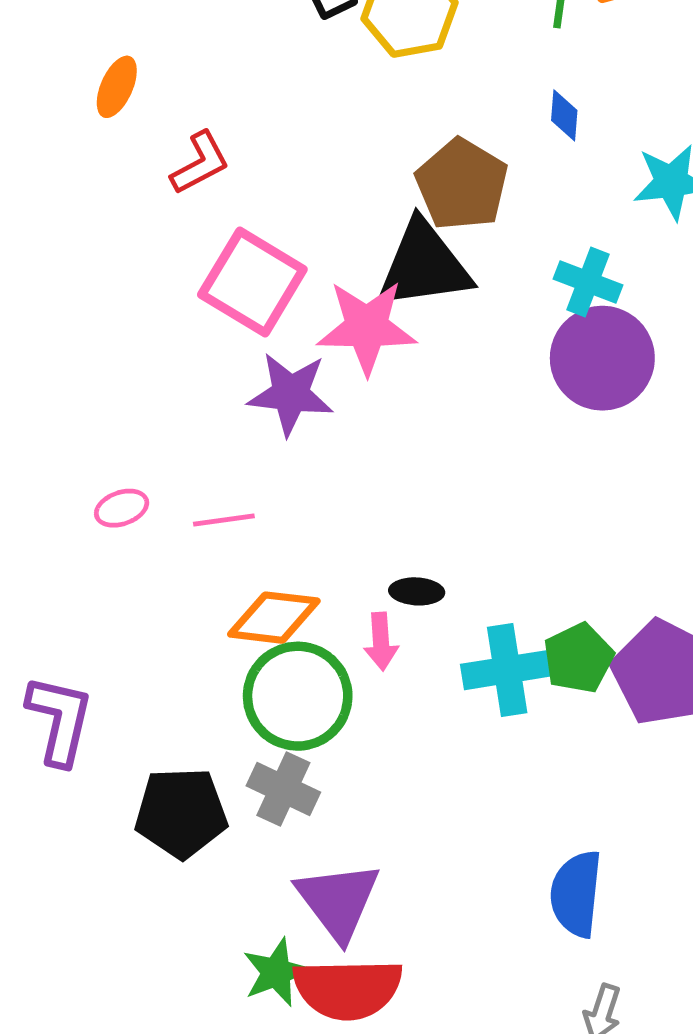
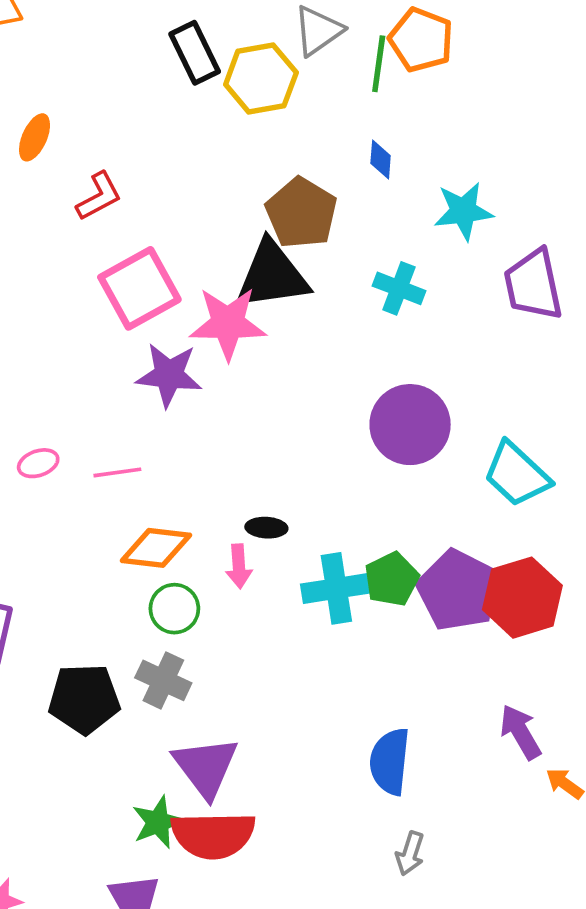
pink square: (252, 282) -> (139, 288), turned 30
purple circle: (602, 358) -> (410, 425), moved
green circle: (298, 696) -> (174, 609), size x0.6

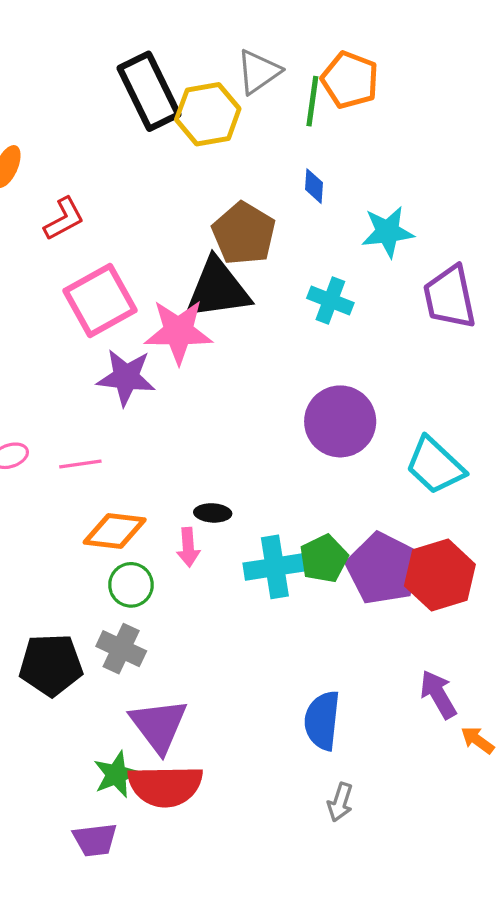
black rectangle: (195, 53) -> (149, 91), size x1.4

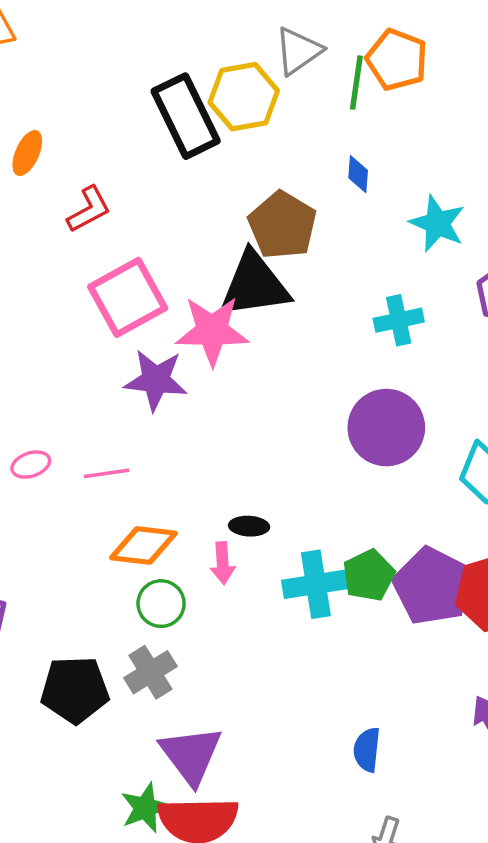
black rectangle: (149, 91) -> (186, 116), moved
cyan star: (388, 232) -> (437, 223), turned 30
cyan cross: (330, 301) -> (399, 320), moved, turned -33
gray cross: (121, 649) -> (150, 672), turned 33
blue semicircle: (322, 720) -> (367, 750), size x0.7

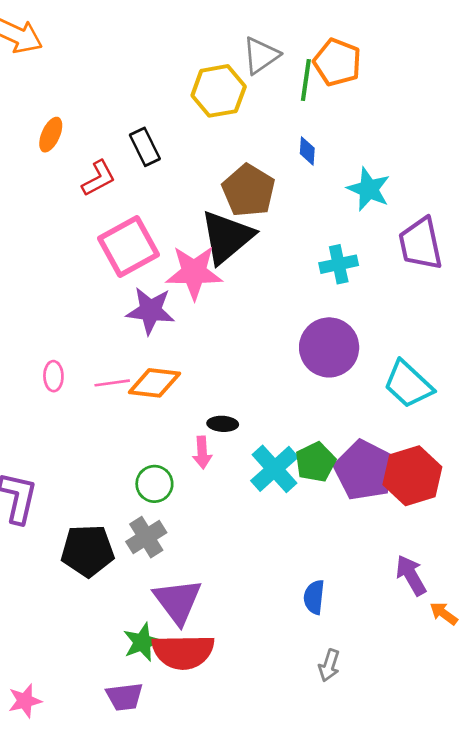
black rectangle: (186, 116) -> (145, 147), moved, size x0.6
black triangle: (254, 285) -> (227, 237), turned -32
pink ellipse: (31, 465) -> (53, 376), turned -72
orange diamond: (143, 545) -> (154, 383), moved
cyan cross: (316, 584) -> (275, 469), turned -33

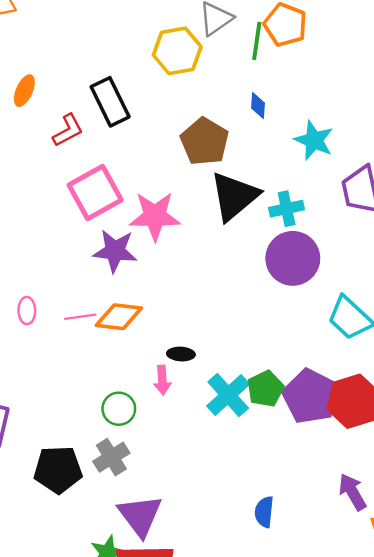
black rectangle: (145, 147) -> (110, 102), size x1.4
black triangle: (227, 237) -> (234, 196), moved
purple circle: (329, 347) -> (293, 258), moved

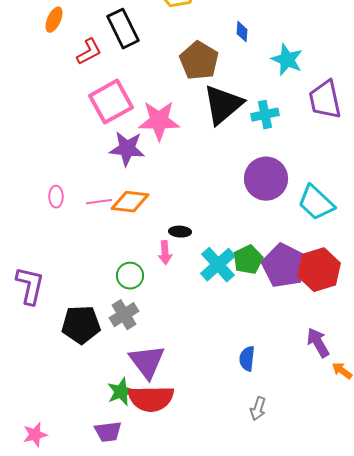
purple circle: (293, 258) -> (266, 179), moved

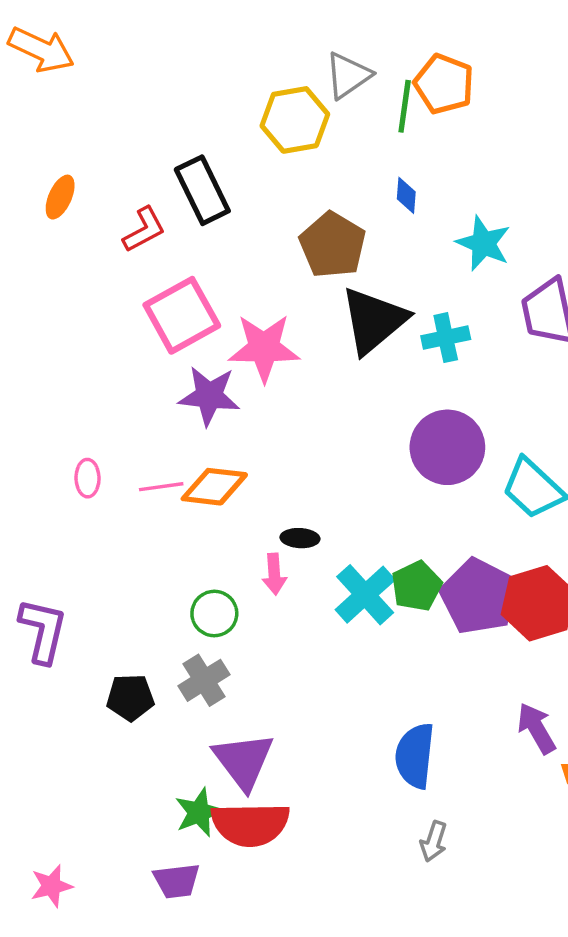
orange ellipse: (54, 20) -> (60, 197), moved
black pentagon: (81, 325) -> (130, 697), size x0.7
blue semicircle: (247, 359) -> (415, 756), size x1.5

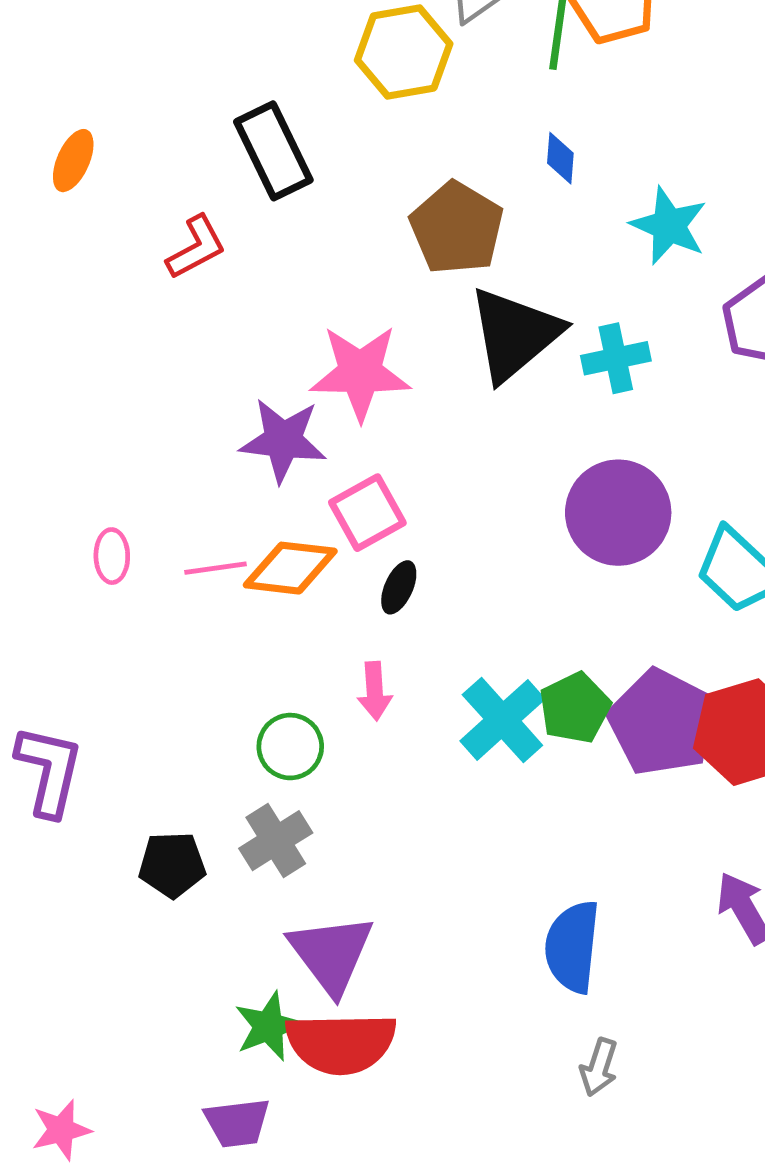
red L-shape: (144, 230) -> (196, 247), moved
pink square: (182, 315) -> (367, 513), moved, size x0.7
black ellipse: (300, 538) -> (399, 587), moved, turned -69

